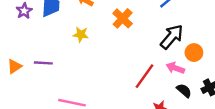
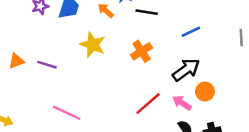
orange cross: (123, 18) -> (142, 51), moved
yellow star: (81, 34) -> (93, 45), size x1.5

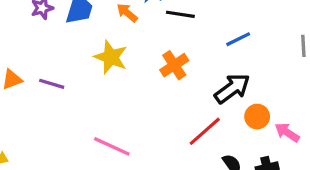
pink arrow: (182, 103) -> (287, 132), moved
red line: (148, 104) -> (205, 131), moved
pink line: (67, 113) -> (112, 146), moved

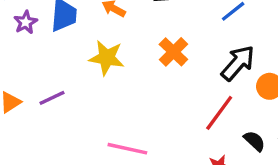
purple line: (52, 84) -> (52, 98), turned -30

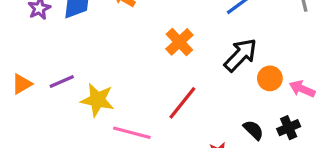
yellow star: (107, 58) -> (97, 100), moved
red line: (219, 113) -> (182, 103), moved

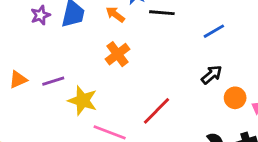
orange cross: (179, 42) -> (118, 54), moved
black arrow: (241, 55) -> (212, 75), size x0.7

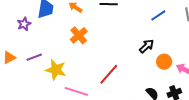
purple star: (40, 15) -> (24, 24), moved
blue line: (214, 31) -> (158, 15), moved

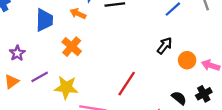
purple star: (24, 24) -> (17, 53), moved
orange cross: (79, 35) -> (72, 47), moved

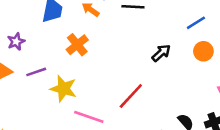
black arrow: (165, 46) -> (161, 53), moved
orange circle: (187, 60) -> (203, 51), moved

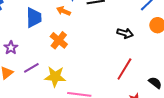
black arrow: (161, 53) -> (125, 33), turned 70
red line: (131, 96) -> (124, 69), moved

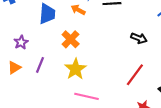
purple line: (31, 68) -> (40, 65), turned -42
yellow star: (55, 77) -> (76, 69), moved, turned 30

